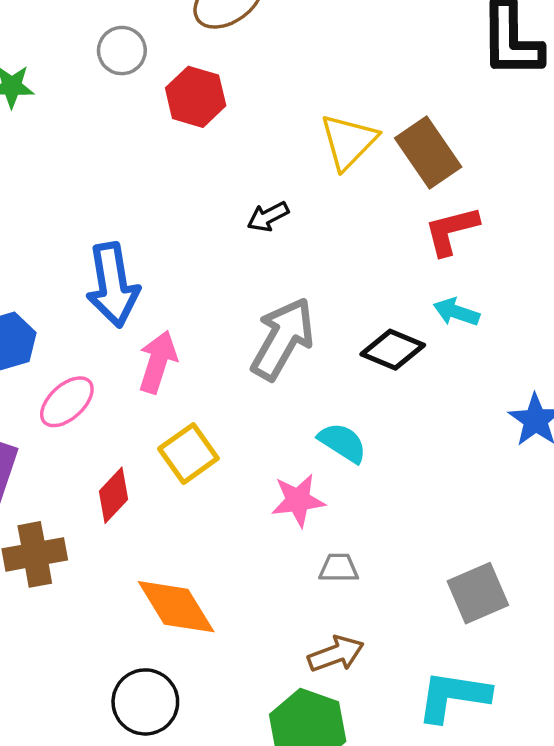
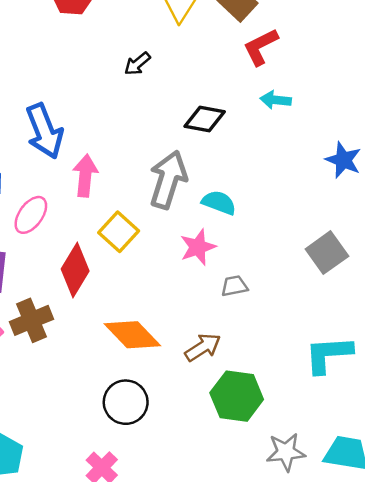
gray arrow: (283, 339) -> (168, 180), moved
black diamond: (393, 350) -> (205, 119), moved
red diamond: (114, 495) -> (75, 270), size x1.4
gray square: (478, 593) -> (327, 253), moved
brown arrow: (336, 654) -> (203, 347), moved

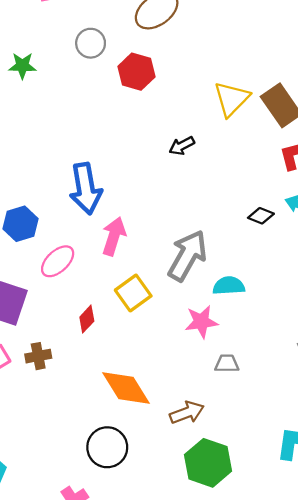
black diamond: (205, 119) -> (261, 216), moved, size x0.7
cyan semicircle: (219, 203) -> (229, 286), turned -36
red diamond: (75, 270) -> (87, 319), size x0.6
brown cross: (31, 320) -> (38, 356), size x0.7

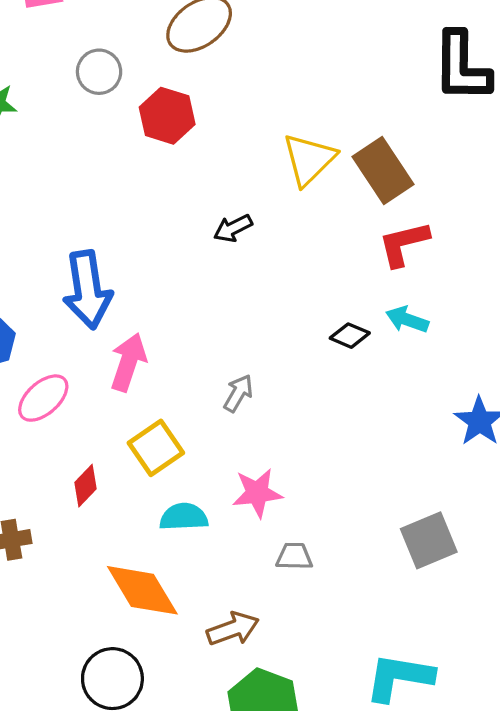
gray arrow: (187, 256) -> (238, 393), size x0.5
cyan semicircle: (229, 286) -> (184, 517), moved

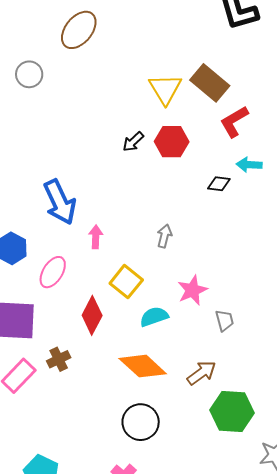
red hexagon: (167, 116) -> (172, 142), moved
pink arrow: (128, 362) -> (96, 237), size x0.7
red diamond: (86, 486) -> (92, 315), size x1.5
gray trapezoid: (294, 556) -> (225, 321), turned 90

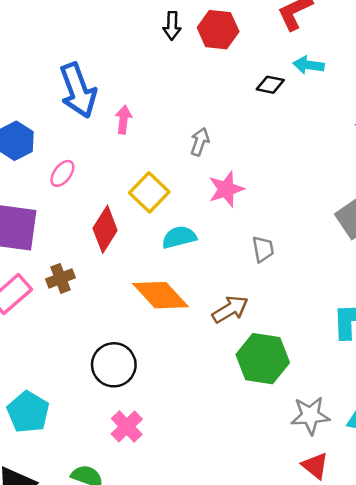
black arrow: (133, 142) -> (172, 26), turned -50
pink arrow: (96, 237) -> (123, 120), moved
pink ellipse: (53, 272) -> (62, 173), size x0.7
pink star: (192, 290) -> (226, 189), moved
black circle: (141, 422) -> (114, 365), moved

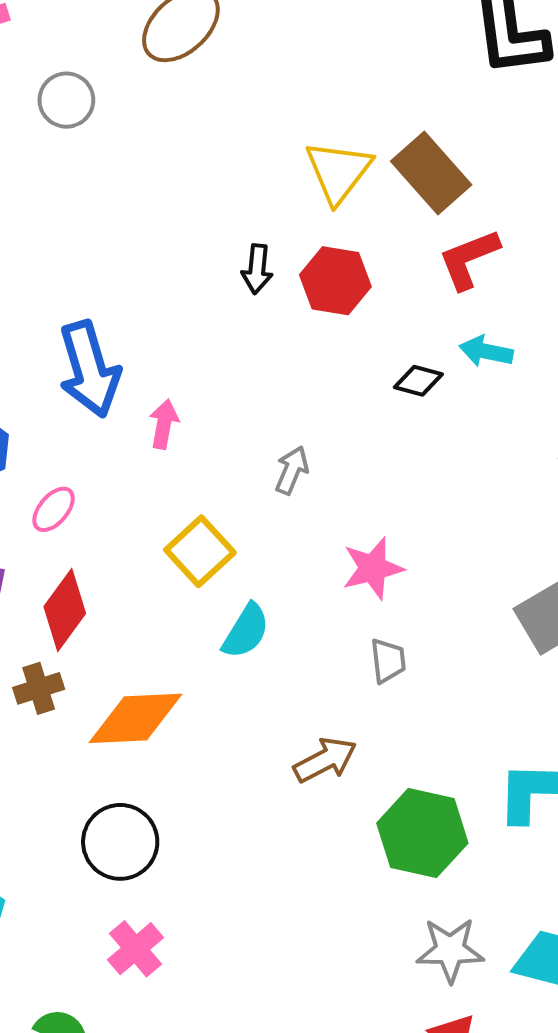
pink star: (226, 189) -> (373, 568), moved
red diamond: (105, 229) -> (65, 610), moved
cyan semicircle: (179, 237) -> (246, 631), turned 132
orange diamond: (160, 295) -> (136, 718), moved, turned -54
green hexagon: (263, 359) -> (422, 833), moved

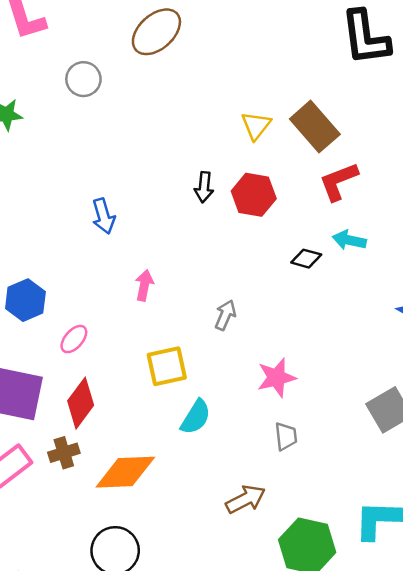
yellow triangle: (338, 172) -> (256, 126), size x0.7
blue arrow: (89, 369) -> (104, 216), moved, size x0.6
yellow square: (200, 551) -> (167, 366), turned 30

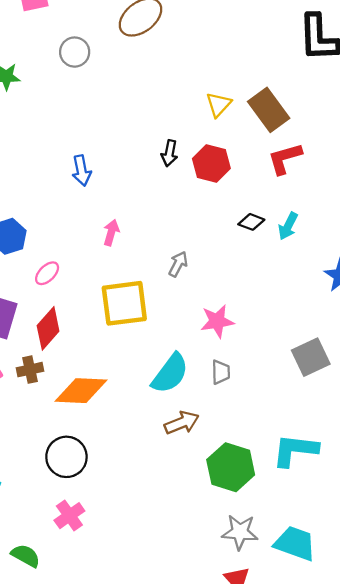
cyan arrow: (349, 240) -> (288, 226), moved, turned -80
yellow square: (167, 366) -> (124, 303), size x1.4
cyan semicircle: (196, 417) -> (170, 373), moved, size x1.4

